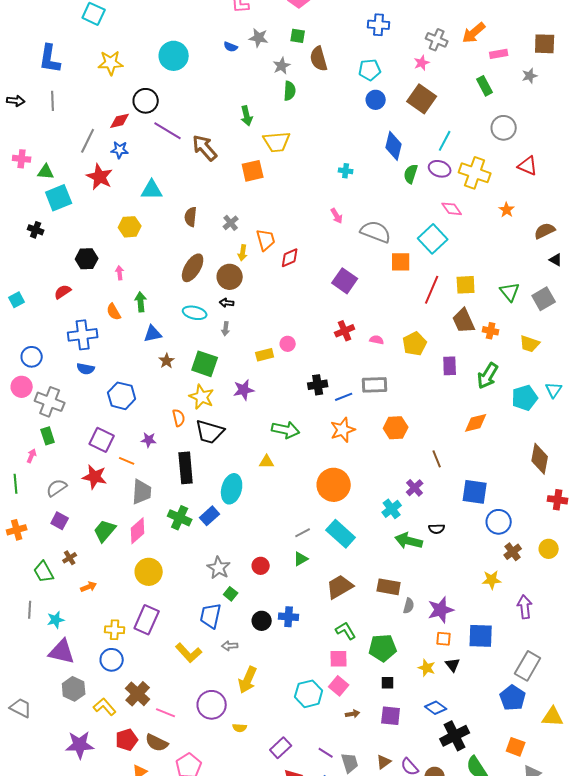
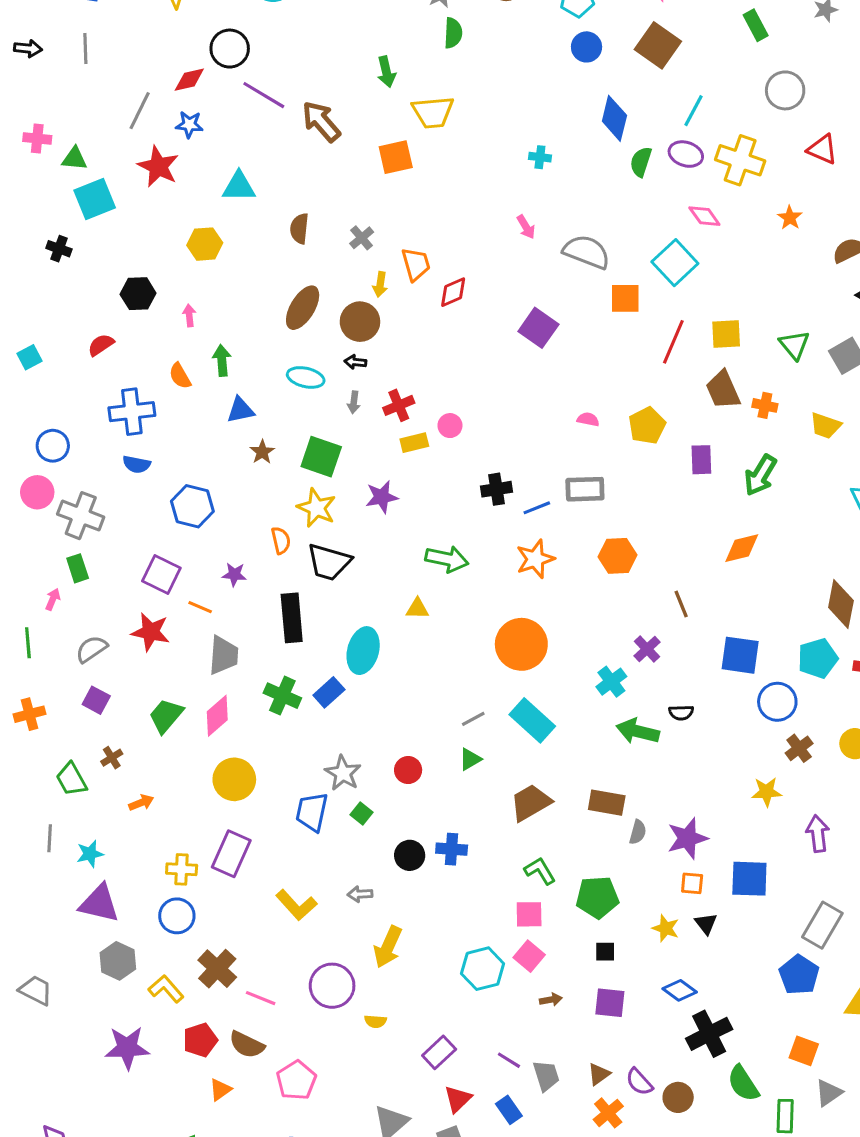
red cross: (345, 331) -> (399, 405), moved
cyan pentagon: (525, 398) -> (818, 658), moved
blue trapezoid: (211, 616) -> (312, 812), moved

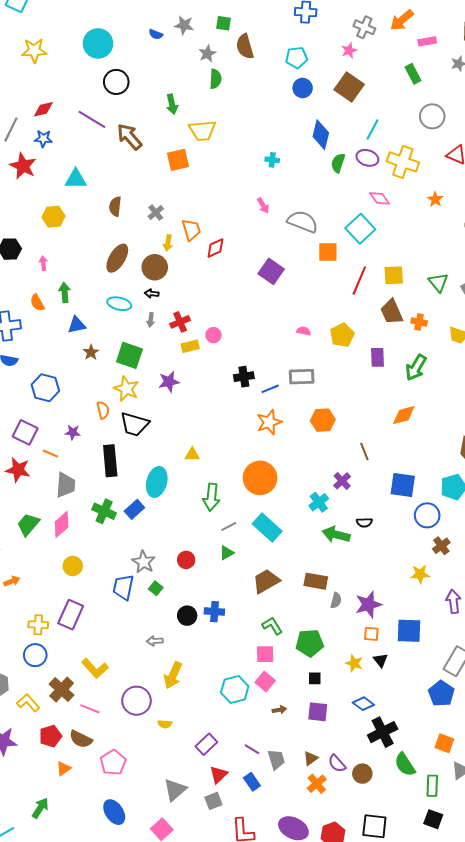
black circle: (230, 49) -> (116, 82), moved
green arrow: (447, 559) -> (211, 497), moved, turned 84
yellow circle: (234, 779) -> (73, 566), size x0.7
yellow L-shape: (296, 905) -> (95, 668), moved

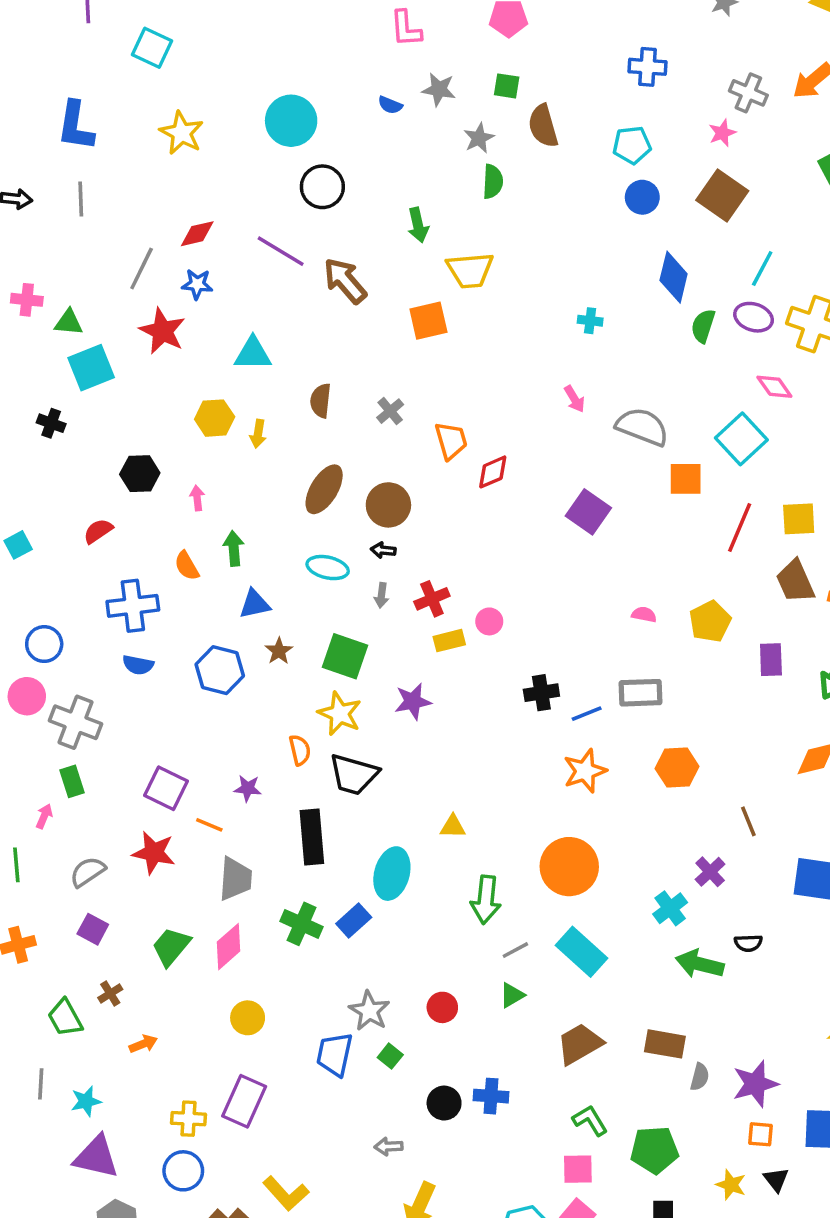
yellow star: (34, 51) -> (182, 133), turned 30
yellow arrow: (168, 243) -> (258, 434), moved
blue hexagon: (45, 388) -> (220, 670), moved

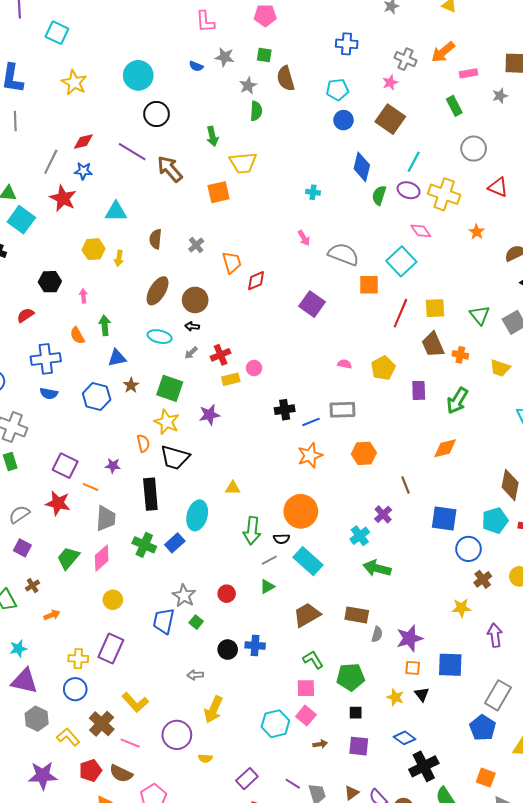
cyan square: (91, 368) -> (21, 220), turned -32
gray arrow: (381, 595) -> (191, 353), turned 40
black semicircle: (748, 943) -> (282, 539), moved

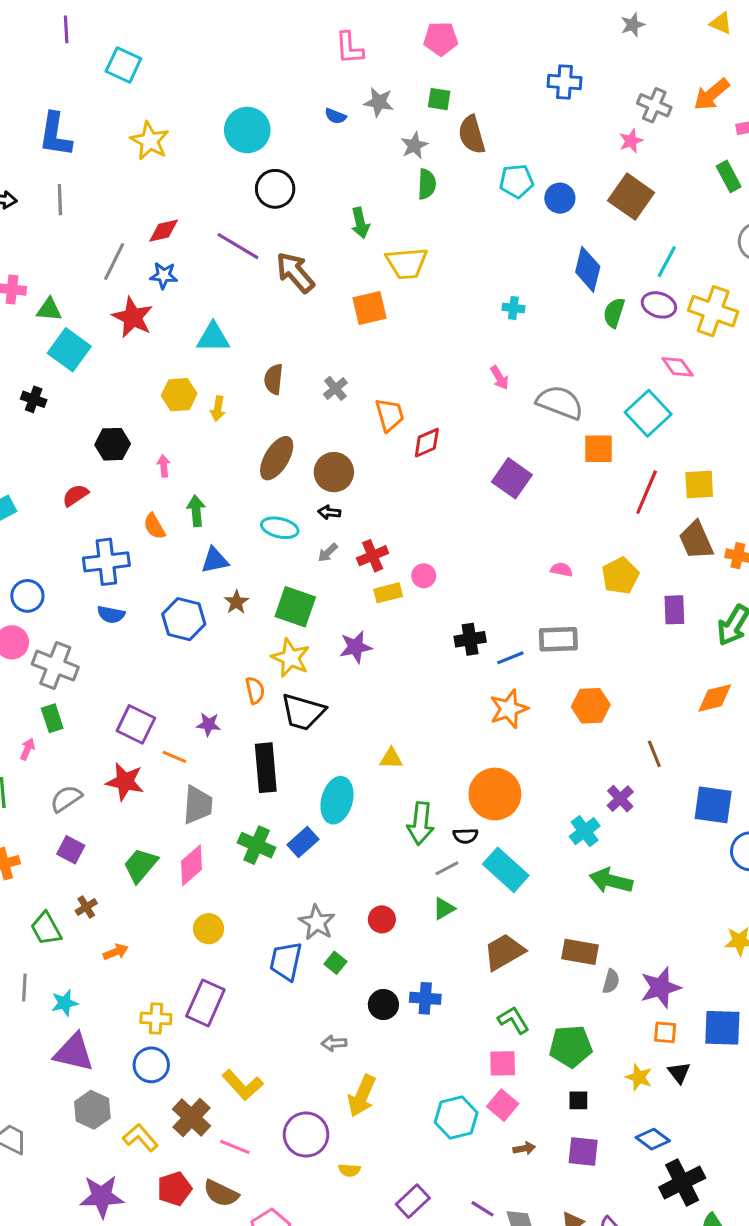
cyan pentagon: (337, 90) -> (517, 181), moved

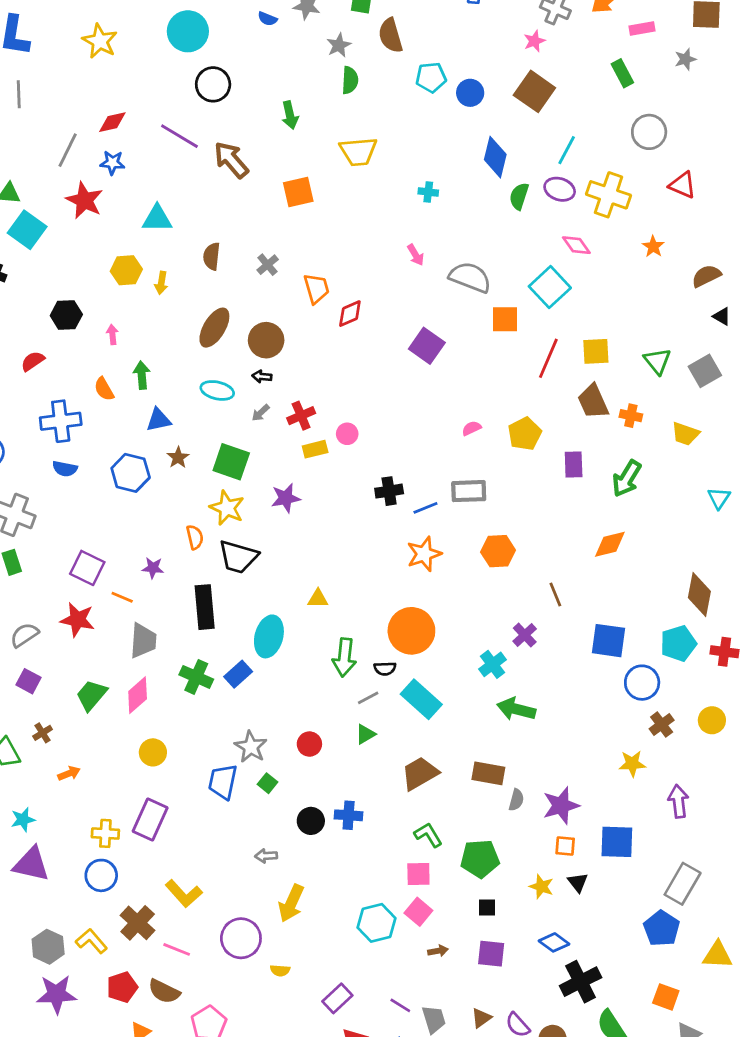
yellow trapezoid: (407, 263) -> (358, 151), moved
pink semicircle: (561, 570) -> (472, 428), turned -36
gray hexagon: (92, 1110) -> (48, 947), moved

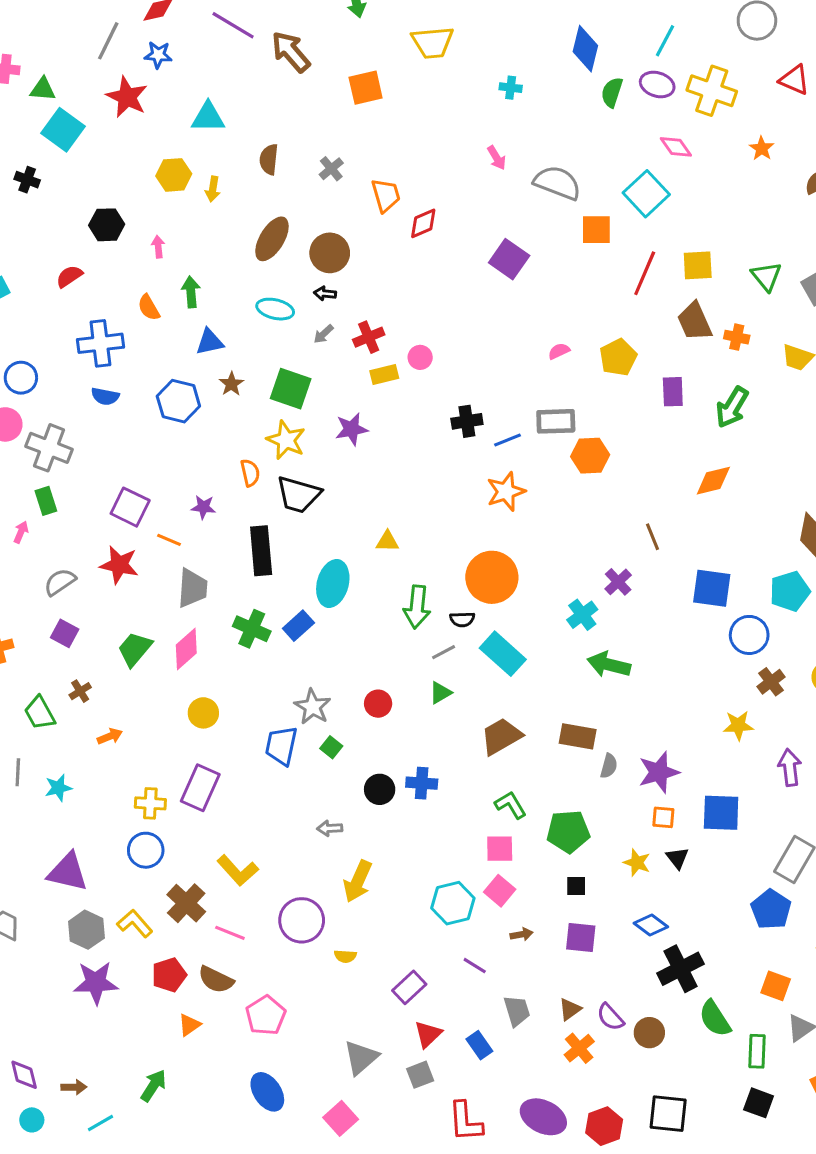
orange hexagon: (498, 551) -> (590, 456), moved
purple triangle: (31, 864) -> (68, 872), moved
purple line: (400, 1005) -> (475, 966), moved

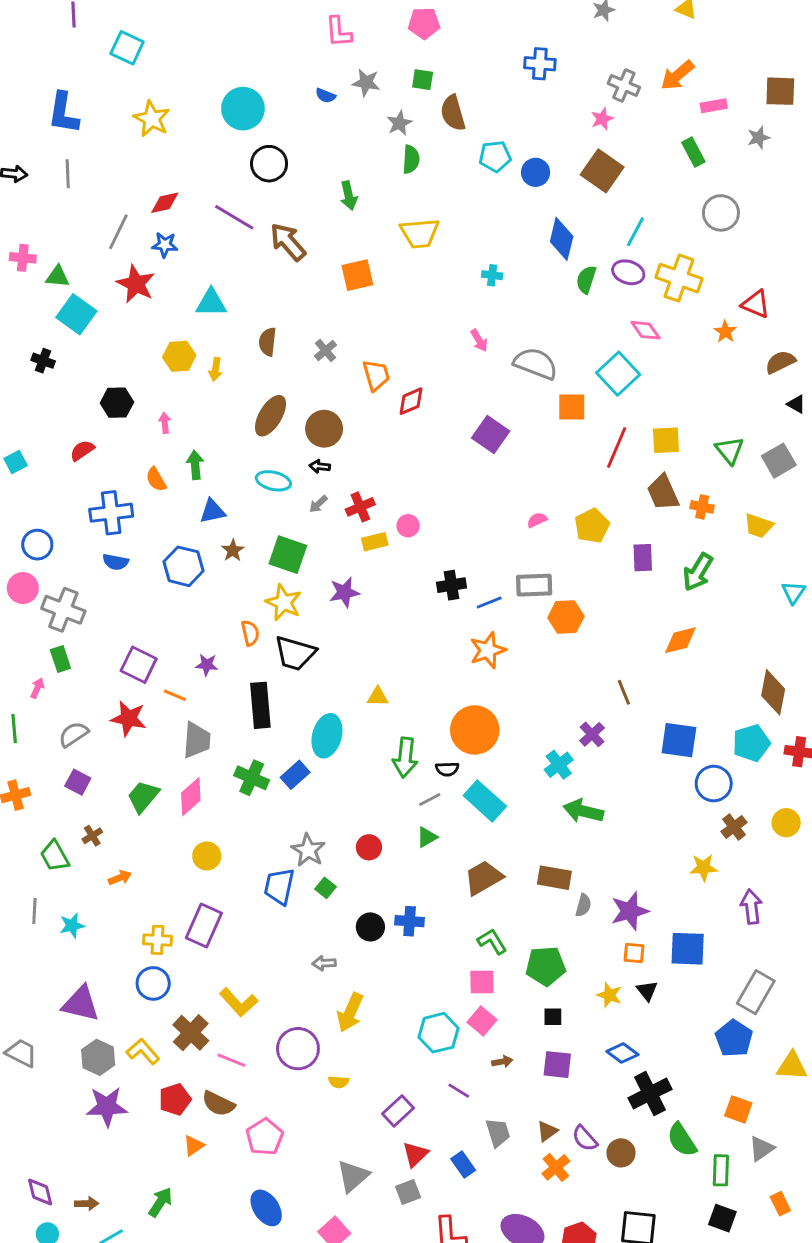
red triangle: (794, 80) -> (756, 304), moved

